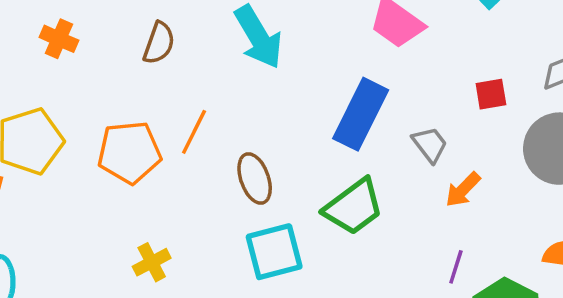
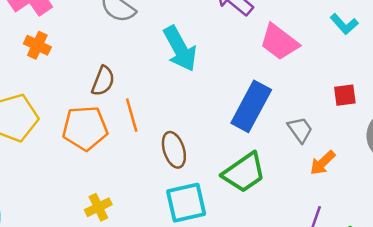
brown semicircle: (159, 43) -> (103, 81), moved
orange line: (194, 132) -> (132, 115), turned -44

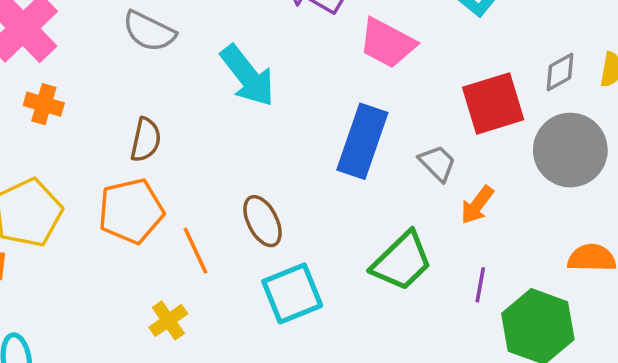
red square: (345, 95) -> (493, 103), size x1.8
orange line: (132, 115) -> (196, 251), moved
green trapezoid: (244, 172) -> (402, 261), moved

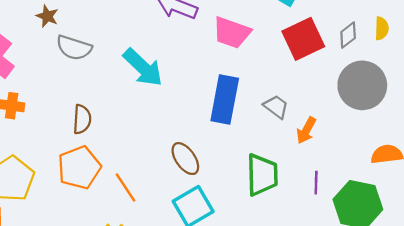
red square: (493, 103) -> (303, 39), moved
brown ellipse: (263, 221) -> (185, 159), moved
green trapezoid: (402, 261) -> (262, 175), turned -39

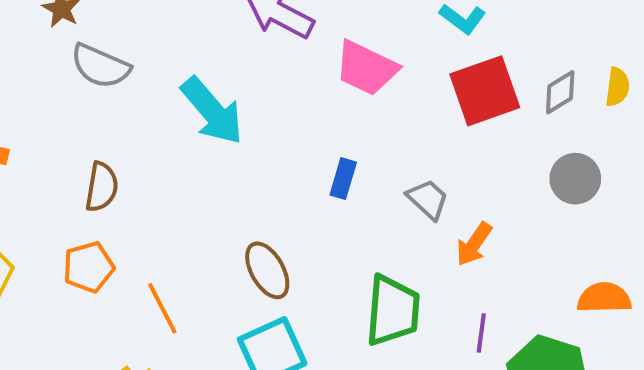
gray circle: (362, 85) -> (575, 179), size x0.6
blue rectangle: (225, 100) -> (343, 179), size x0.5
orange pentagon: (79, 168) -> (89, 267), size x0.7

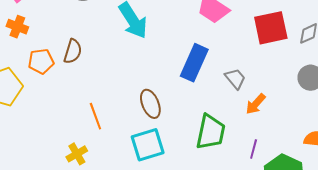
blue rectangle: (343, 179) -> (194, 63), size x1.8
orange pentagon: (89, 267) -> (41, 61), moved

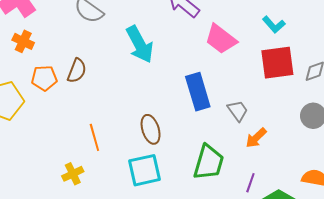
blue rectangle: (194, 63) -> (198, 92), turned -45

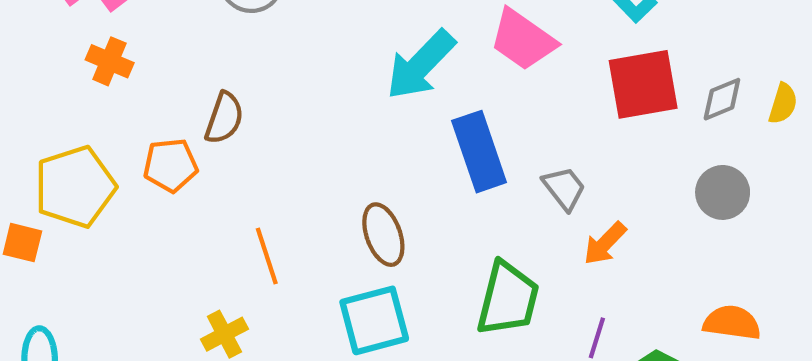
cyan arrow: (140, 44) -> (421, 65), moved, turned 75
orange pentagon: (44, 78) -> (170, 165), moved

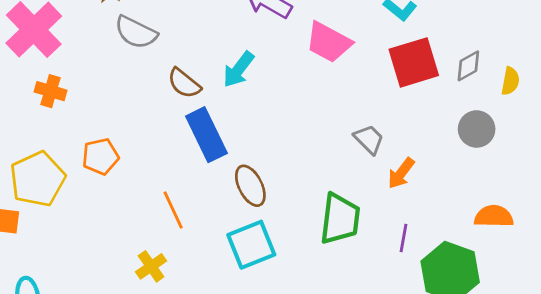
cyan arrow: (421, 65) -> (238, 69), moved, size x0.7
yellow semicircle: (783, 104) -> (510, 81), moved
brown semicircle: (224, 118) -> (184, 83), moved, turned 117
blue rectangle: (479, 152) -> (206, 135), moved

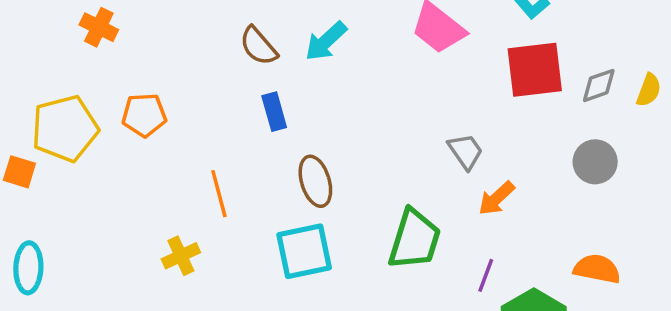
yellow semicircle: (510, 81) -> (649, 90), moved
blue rectangle: (206, 135) -> (274, 112), size x0.6

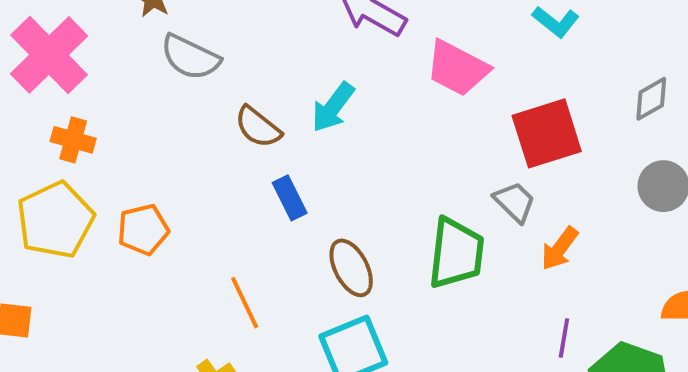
red square: (535, 70) -> (547, 133), moved
yellow pentagon: (65, 128) -> (55, 220), moved
green trapezoid: (415, 239) -> (456, 253), moved

